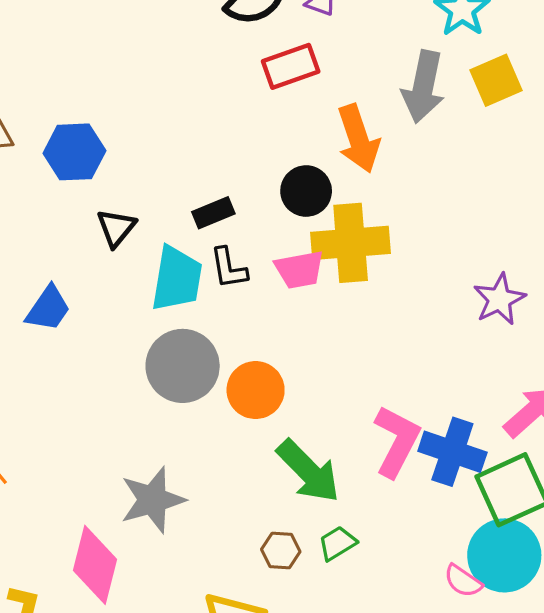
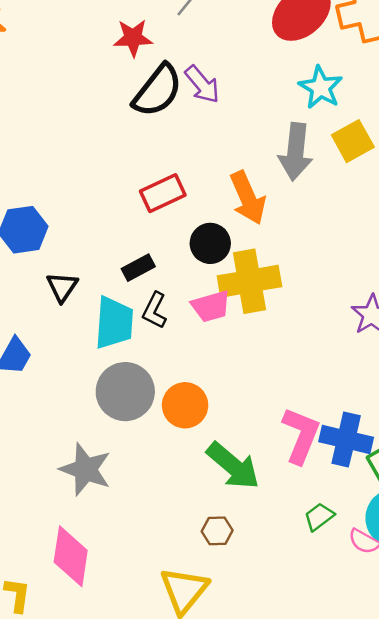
red rectangle: (291, 66) -> (163, 193), moved
black L-shape: (229, 268) -> (155, 310), turned 42
gray star: (153, 500) -> (86, 469), moved, turned -30
green trapezoid: (337, 543) -> (319, 517), moved

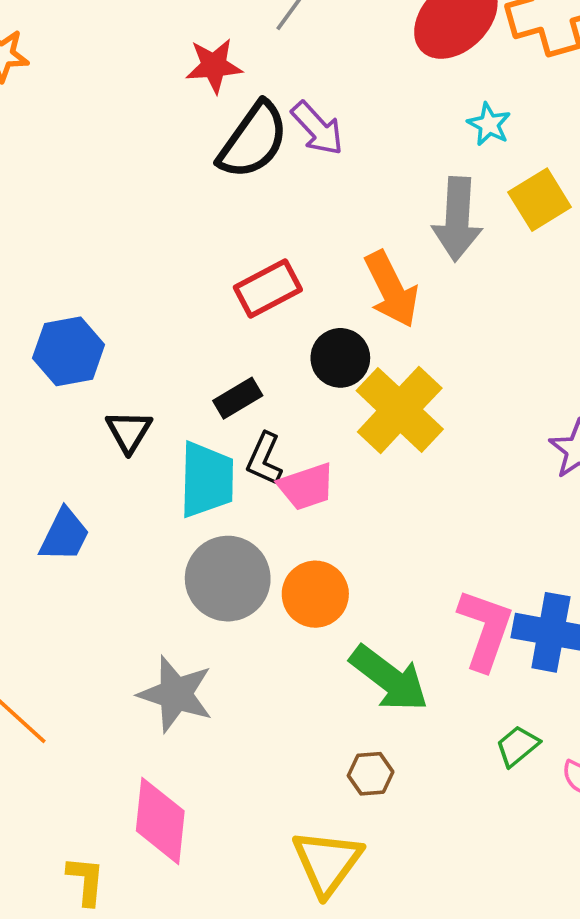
cyan star: (321, 87) -> (489, 124), size x0.7
yellow cross: (249, 281) -> (400, 410), turned -34
pink trapezoid: (211, 306) -> (306, 487), moved

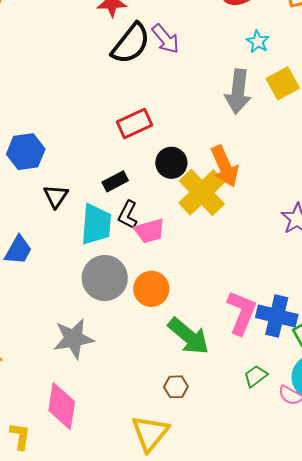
orange arrow: (391, 289) -> (225, 166), moved
gray star: (176, 694) -> (74, 339), turned -30

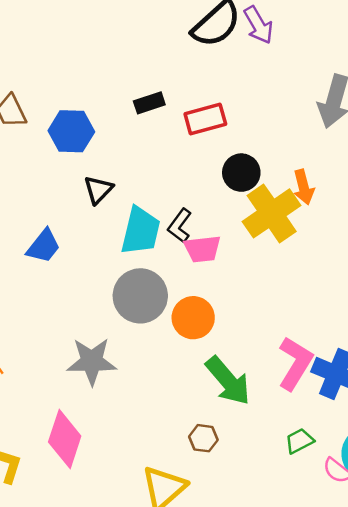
orange arrow: (225, 166) -> (304, 187), size x0.7
black rectangle: (115, 181) -> (149, 103), moved

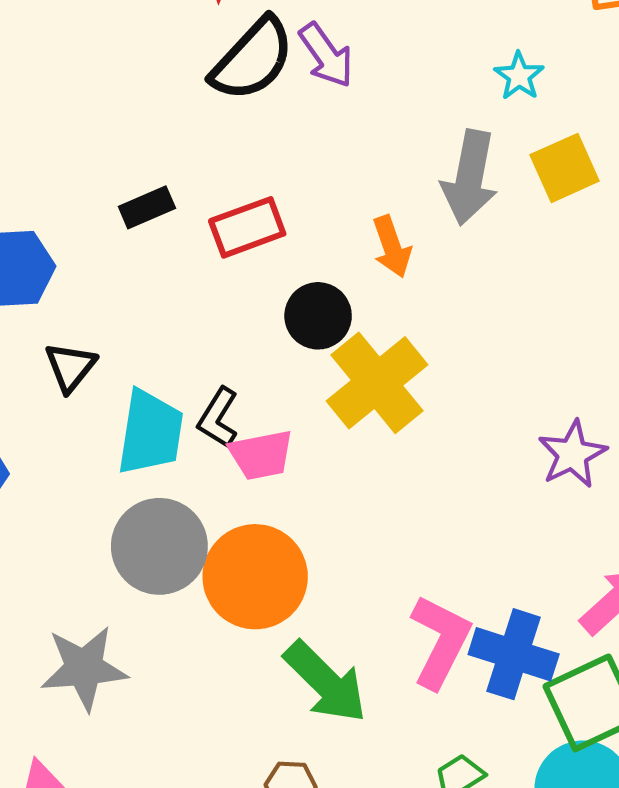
orange arrow: (304, 187) -> (392, 247), moved
orange circle: (193, 318) -> (255, 577), size x1.4

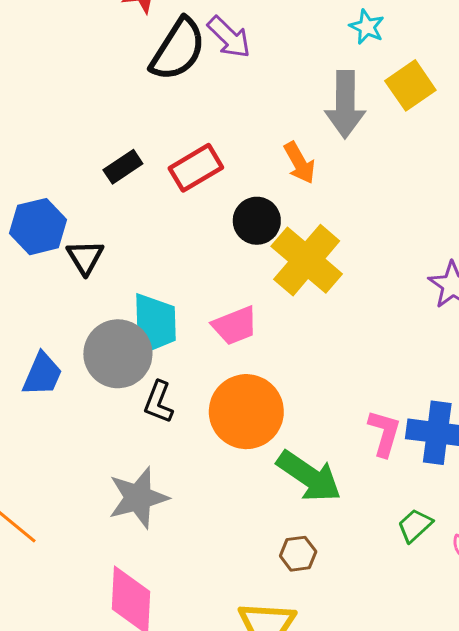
black triangle: (70, 367) -> (85, 257), moved
black L-shape: (218, 418) -> (159, 402), moved
gray circle: (159, 546) -> (118, 354), moved
pink L-shape: (440, 641) -> (384, 433), size x0.7

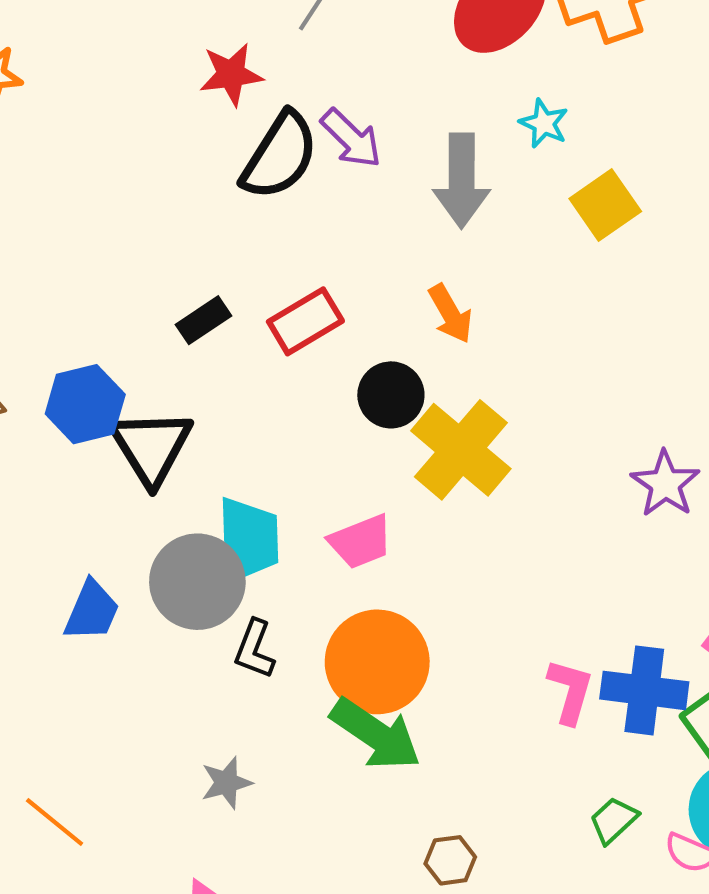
gray arrow: (345, 104) -> (462, 181), moved
black triangle: (85, 257) -> (151, 447), size x1.6
green arrow: (309, 476) -> (376, 734), moved
gray star: (138, 498) -> (226, 783), size x0.6

